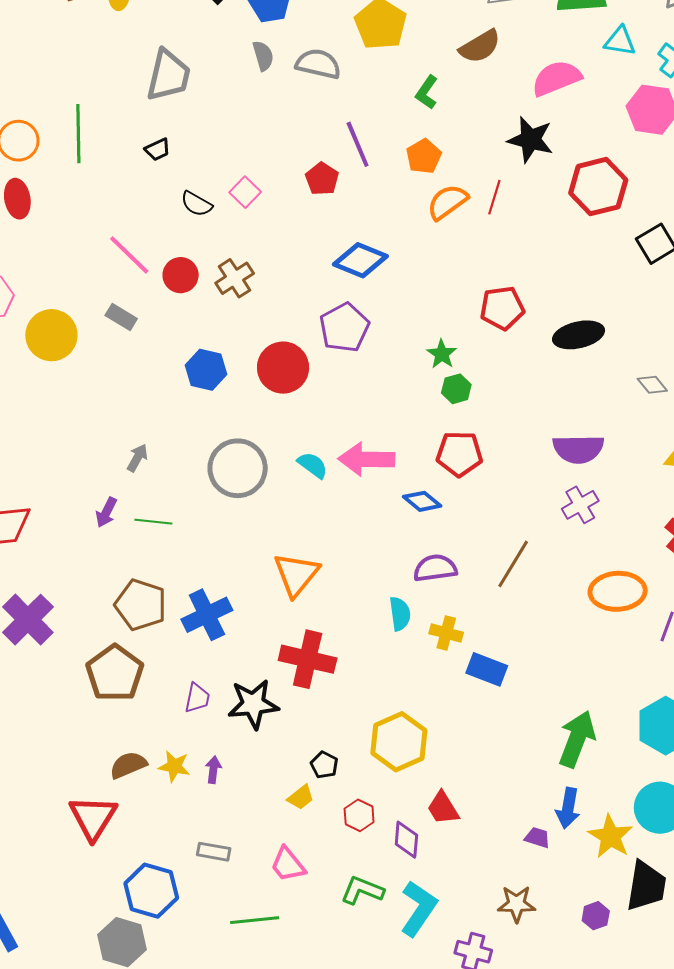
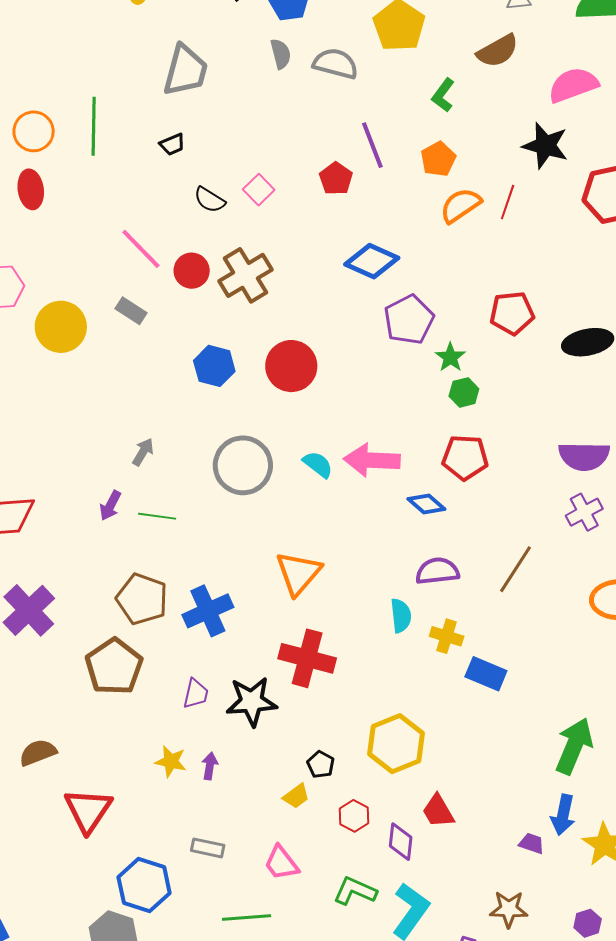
brown cross: (235, 278) -> (246, 275), size x1.4
purple pentagon: (344, 328) -> (409, 320), moved
brown semicircle: (128, 765) -> (38, 753), moved

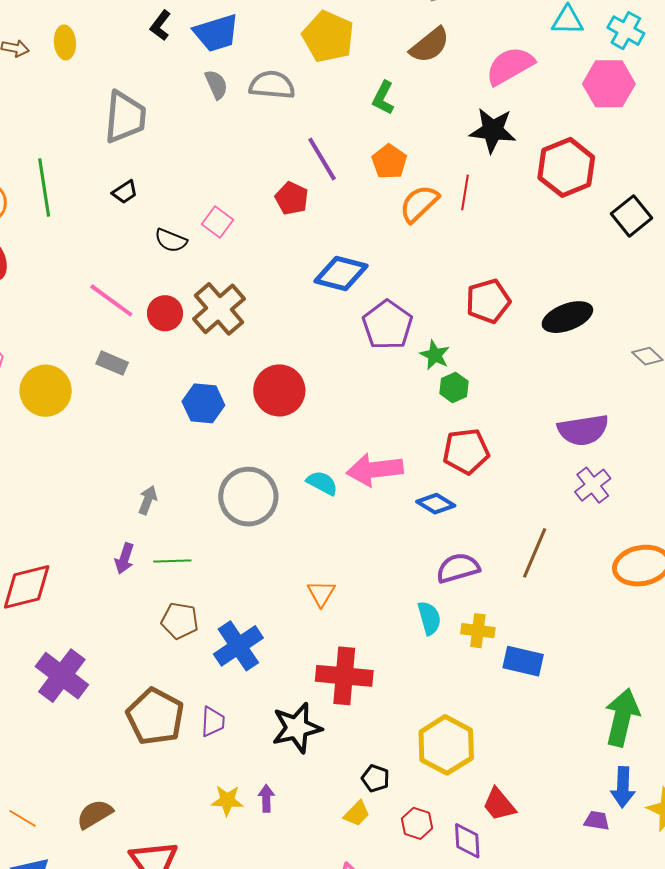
orange triangle: (298, 573) -> (321, 593), size x0.6
brown pentagon: (142, 599) -> (180, 621), moved, size x0.7
purple trapezoid: (196, 694) -> (213, 722), moved

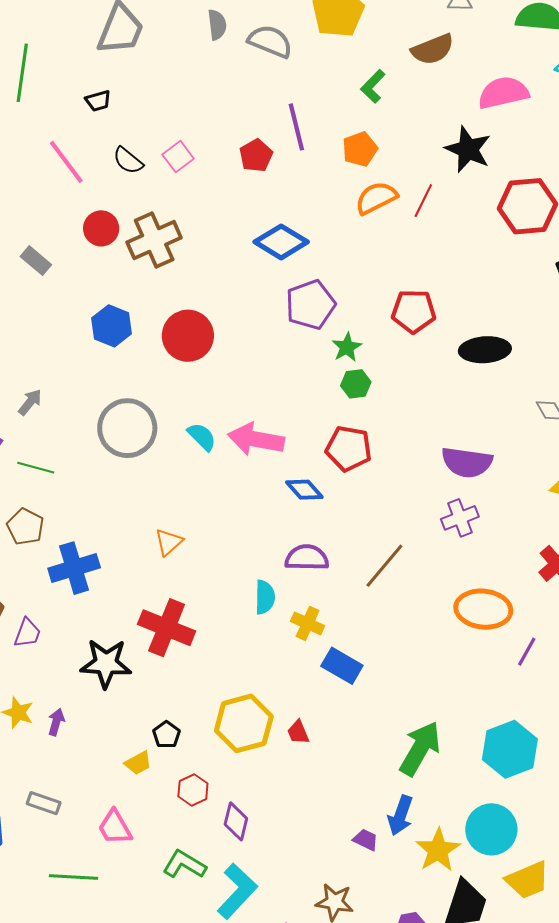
pink line: (111, 300) -> (66, 162), moved
red trapezoid: (499, 804) -> (298, 732), moved, size x0.7

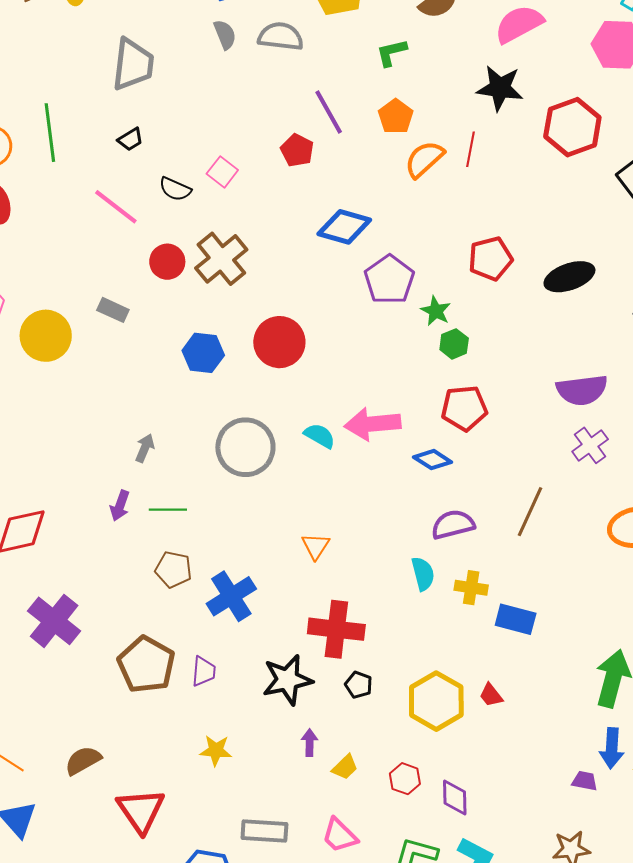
green L-shape: (373, 86) -> (392, 52), turned 48
purple arrow: (56, 722) -> (310, 743), moved
black pentagon: (166, 735) -> (359, 685), moved
gray rectangle: (44, 803) -> (264, 831), size x1.4

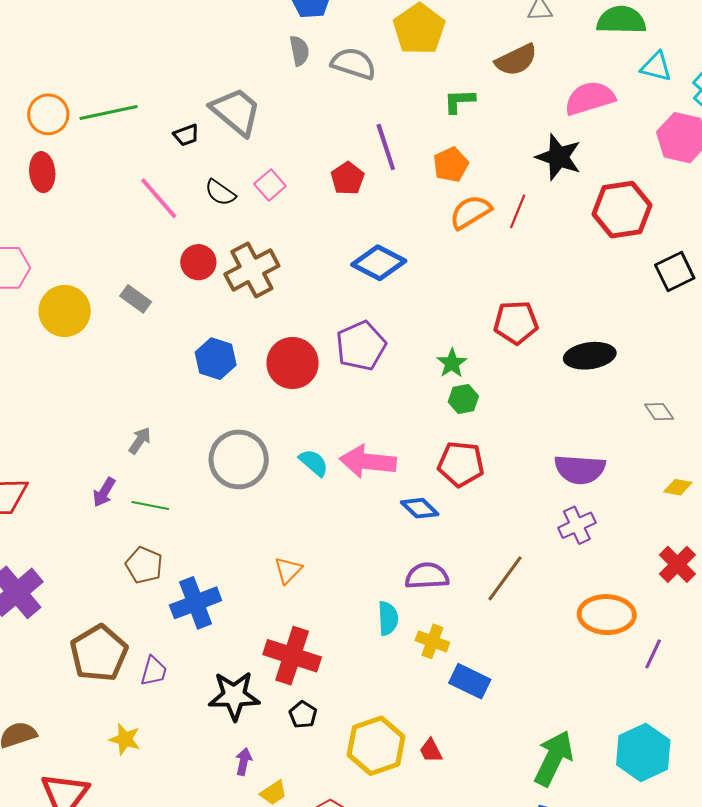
gray trapezoid: (133, 64) -> (236, 111), moved, turned -68
green line: (50, 133) -> (109, 113), turned 74
purple pentagon: (389, 280) -> (361, 346), moved
yellow star: (216, 750) -> (125, 739), moved

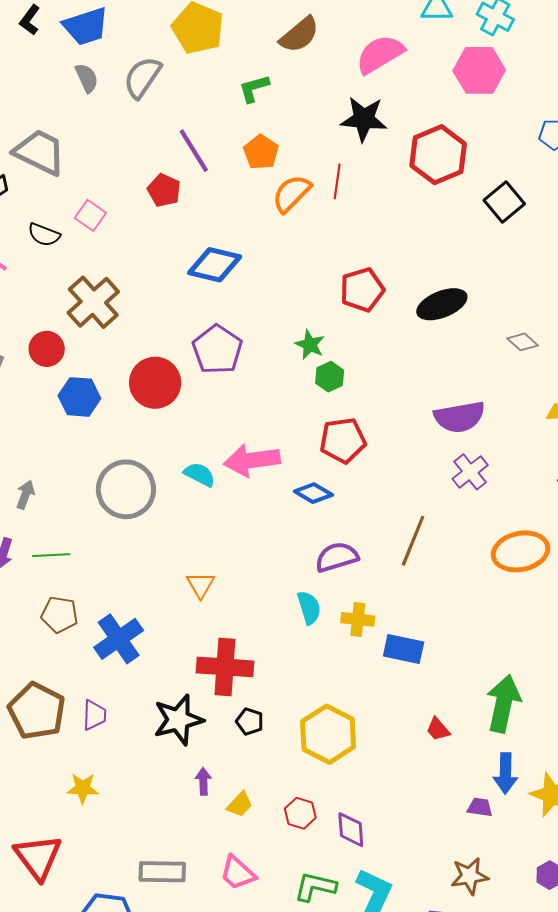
gray semicircle: (354, 64) -> (142, 77), turned -60
red circle: (198, 262) -> (47, 349), moved
red trapezoid: (431, 751) -> (438, 729), moved

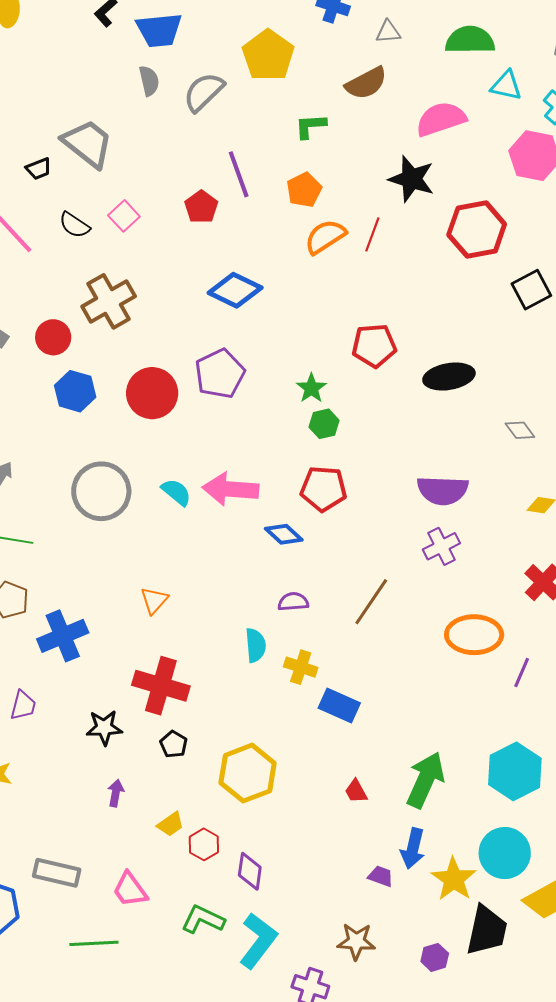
purple semicircle: (337, 557) -> (293, 602), size x0.7
black star: (178, 720) -> (104, 728), size x0.7
yellow trapezoid: (240, 804) -> (171, 824), moved

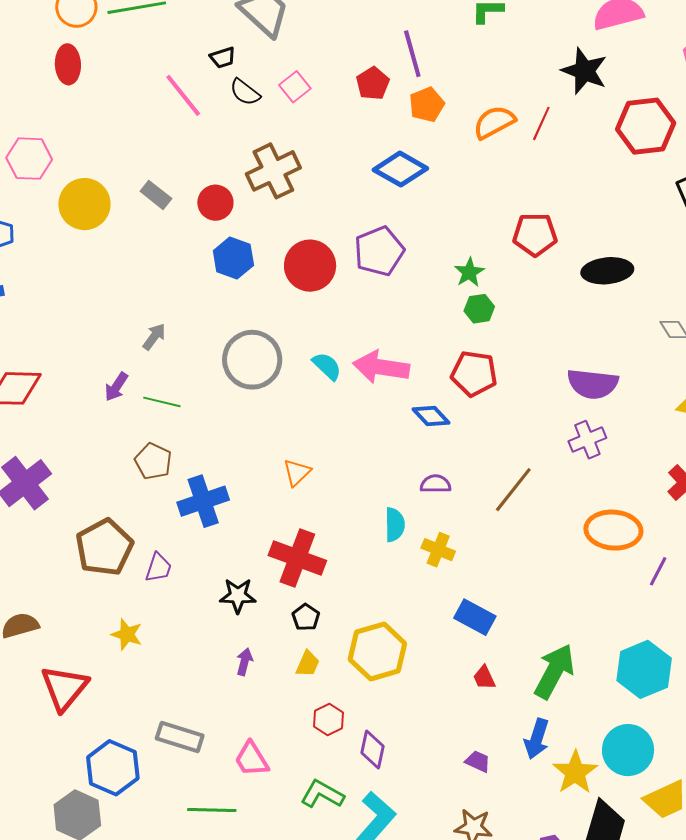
black trapezoid: (39, 169) -> (223, 58), moved
orange pentagon: (304, 190) -> (427, 105), moved
blue rectangle: (339, 706) -> (475, 617), moved
yellow trapezoid: (171, 824) -> (308, 664), moved, turned -36
purple trapezoid: (381, 876) -> (478, 761), moved

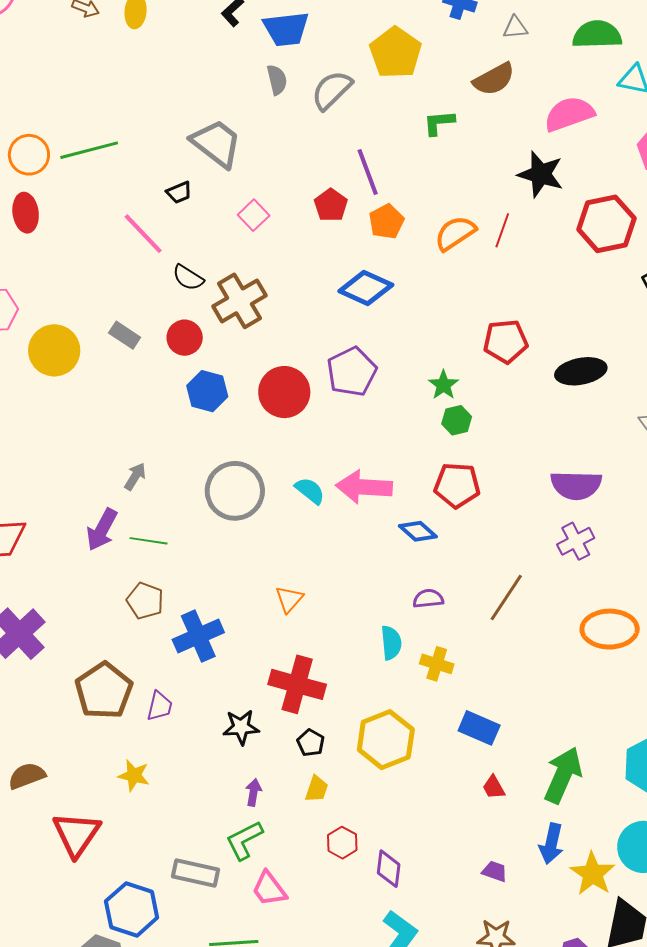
black semicircle: (245, 92) -> (188, 278), moved
purple arrow: (116, 387) -> (102, 530), size x1.4
yellow hexagon: (377, 652) -> (386, 740), moved
green L-shape: (322, 794) -> (244, 840), moved, turned -51

